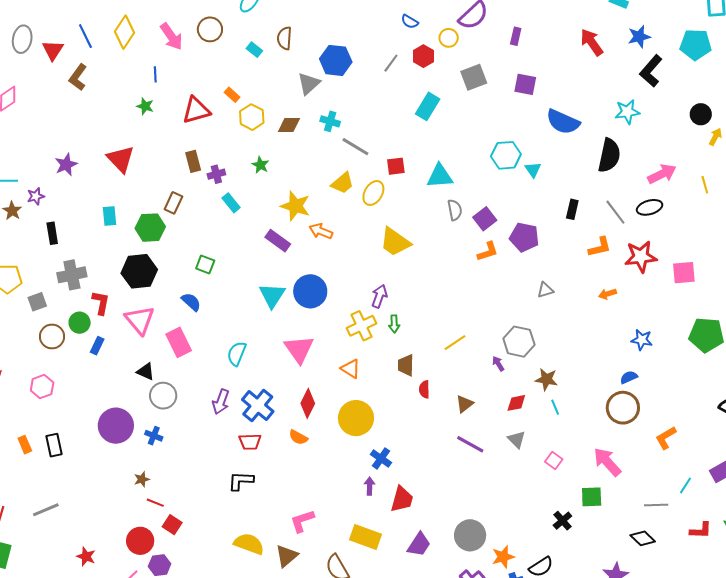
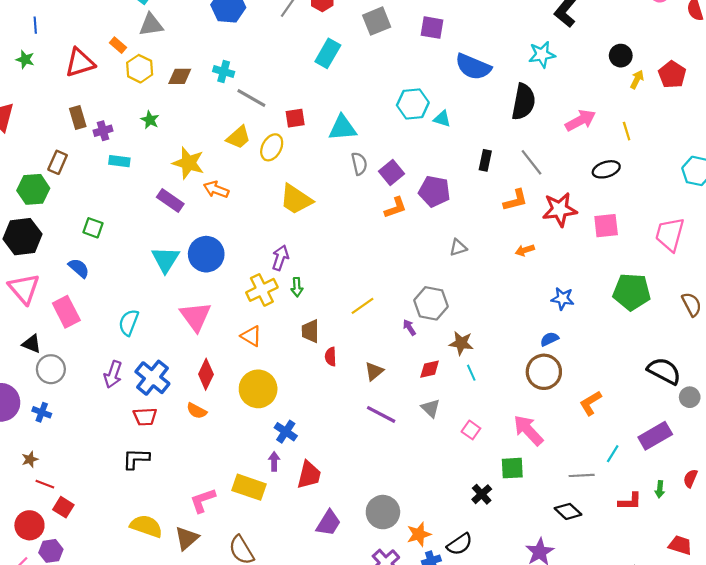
gray triangle: (309, 84) -> (151, 25), moved, turned 35
cyan triangle: (533, 170) -> (442, 119), turned -36
cyan rectangle: (231, 203) -> (119, 161), turned -42
black ellipse: (650, 207) -> (606, 169), moved
yellow rectangle: (365, 537) -> (249, 487), moved

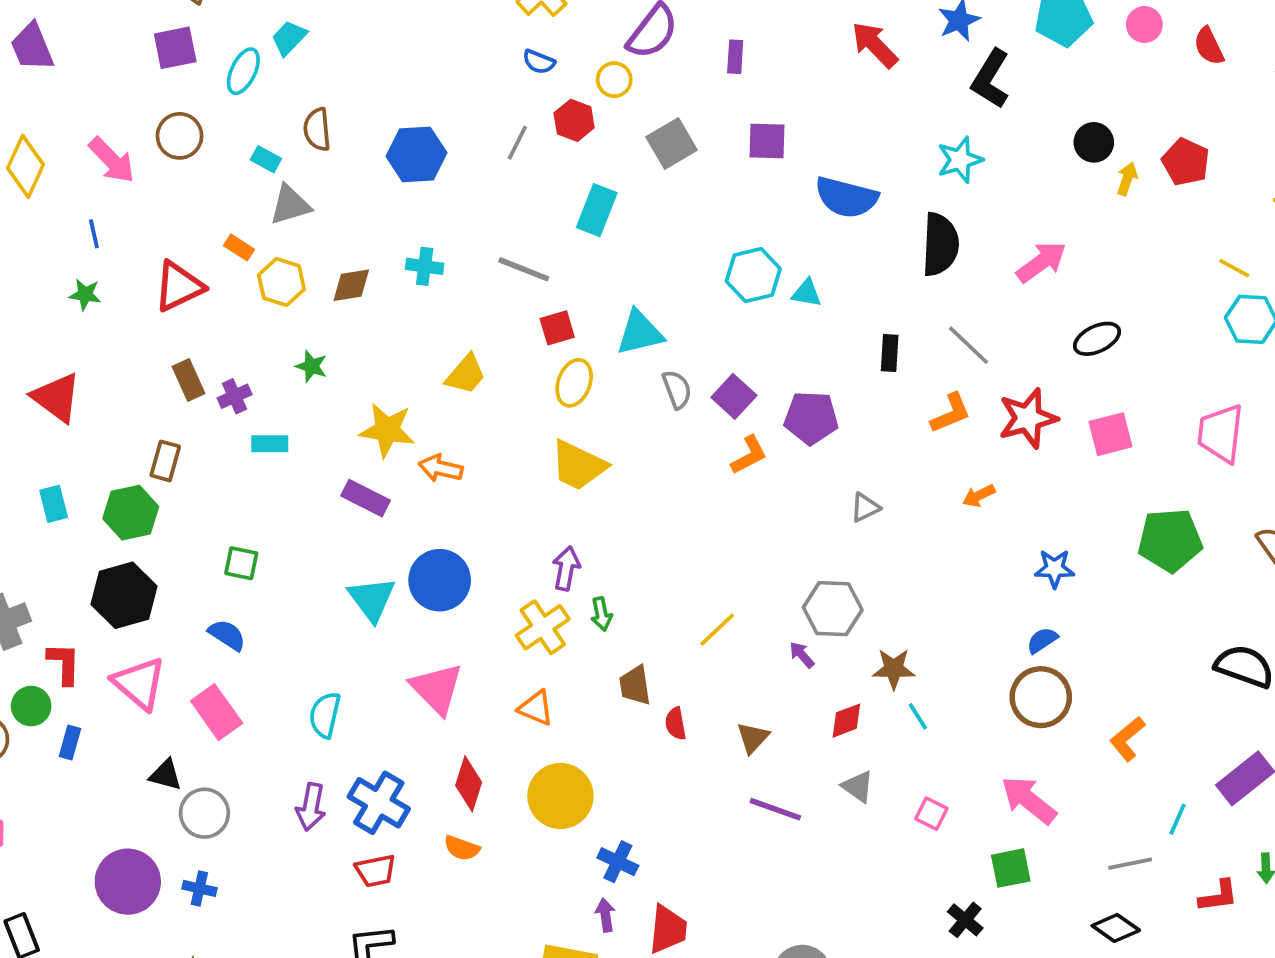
gray line: (251, 98) -> (524, 269), moved
yellow line: (627, 131) -> (1234, 268), moved, turned -36
yellow ellipse: (272, 147) -> (574, 383), moved

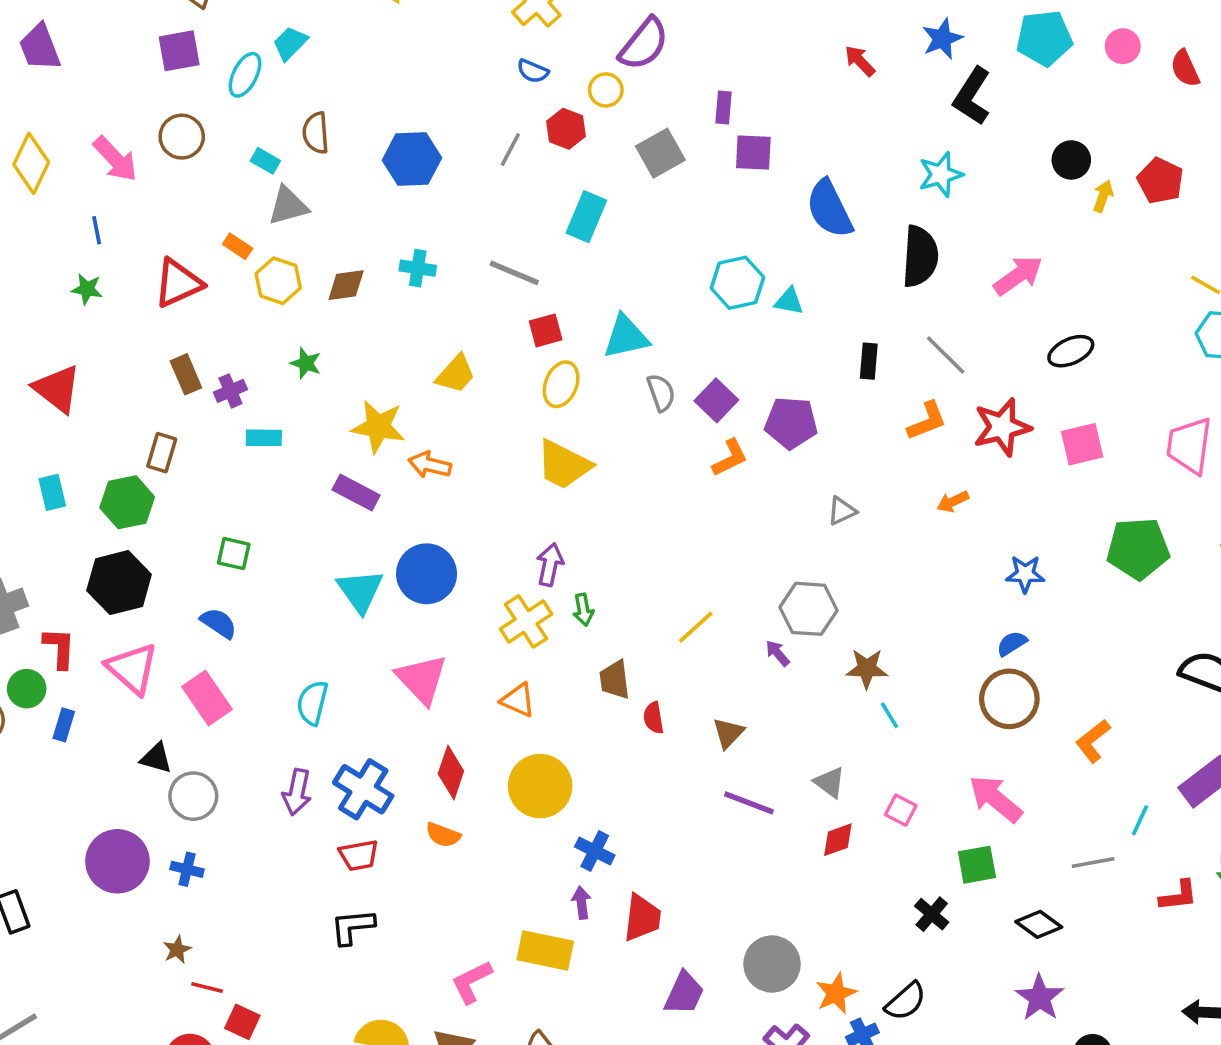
red arrow: (875, 45) -> (860, 61), size x0.7
purple rectangle: (735, 57) -> (724, 107), moved
blue semicircle: (846, 197) -> (829, 209), turned 48
red diamond: (846, 721) -> (838, 840), moved
black diamond: (1116, 928) -> (1039, 924), moved

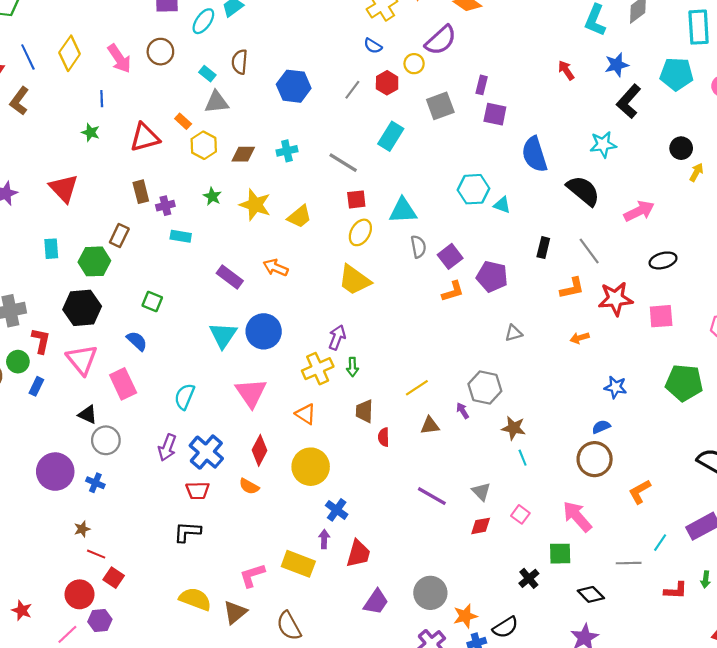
black semicircle: (920, 256) -> (583, 191), turned -63
cyan cross: (418, 268) -> (287, 151), turned -30
yellow star: (378, 427) -> (255, 205), moved
brown triangle: (728, 733) -> (430, 426), moved, turned 30

